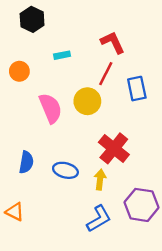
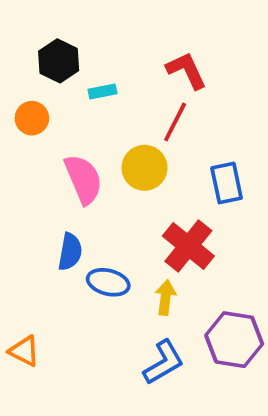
black hexagon: (32, 19) -> (59, 61), moved
blue rectangle: (137, 89) -> (227, 183), moved
blue semicircle: (26, 162) -> (70, 252), moved

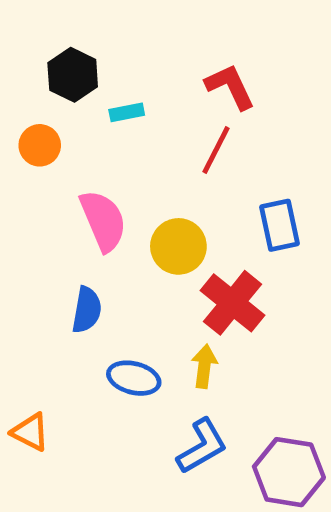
yellow circle: (144, 168) -> (178, 246), moved
blue ellipse: (108, 282) -> (134, 378), moved
purple hexagon: (234, 340) -> (289, 472), moved

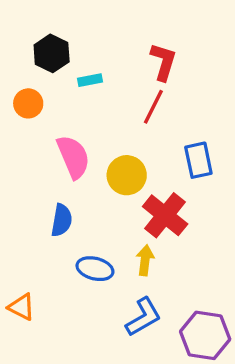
red L-shape: (230, 87) -> (163, 62), turned 42

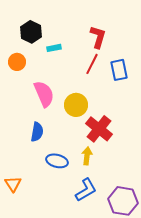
blue rectangle: (198, 160) -> (119, 70), moved
orange triangle: (22, 307) -> (13, 184), turned 30

